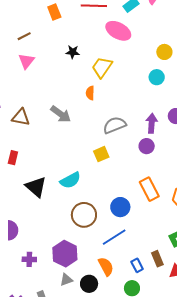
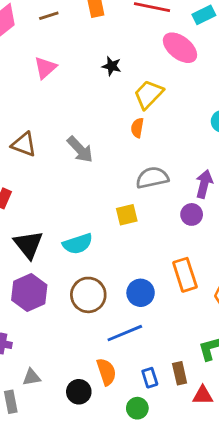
brown line: (24, 36) -> (49, 16), moved
orange semicircle: (90, 93) -> (137, 128), moved
purple hexagon: (65, 254) -> (29, 293), moved
gray triangle: (66, 280) -> (31, 377), moved

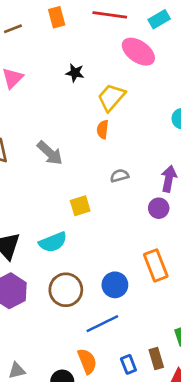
gray semicircle: (152, 178) -> (119, 176), size x0.6
yellow square: (127, 215) -> (80, 206), moved

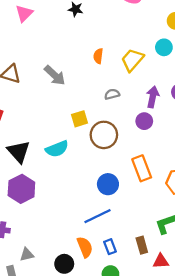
yellow trapezoid: (111, 97) -> (132, 60), moved
brown circle: (66, 290) -> (104, 135), moved
blue rectangle: (128, 364) -> (110, 247), moved

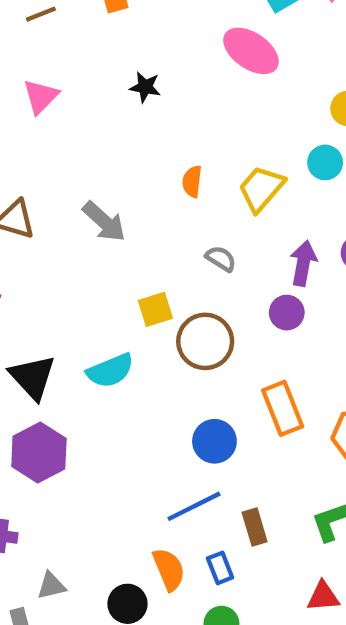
gray semicircle: (112, 94) -> (221, 259), turned 48
brown rectangle: (142, 245) -> (255, 527), moved

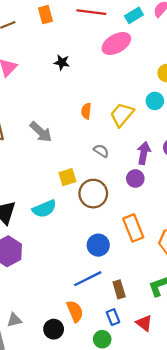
pink ellipse: (251, 51) -> (116, 43), turned -64
blue rectangle: (220, 568) -> (113, 317), moved
red triangle: (323, 596) -> (144, 323), moved, turned 42

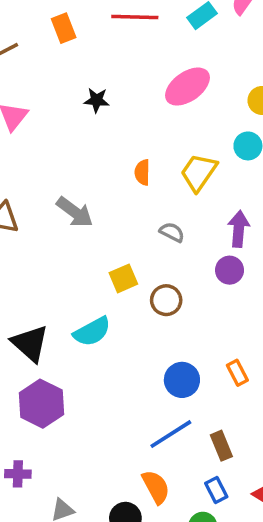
pink ellipse: (116, 43) -> (187, 87), moved
brown circle: (93, 194) -> (166, 300), size x0.7
orange rectangle: (133, 228) -> (237, 373), moved, size x0.6

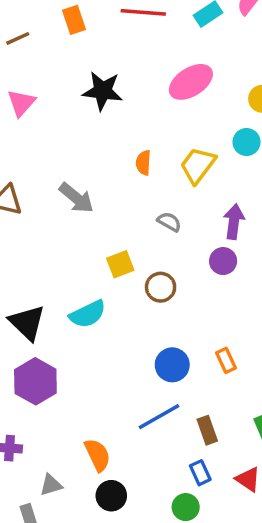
black star: (97, 100) -> (102, 91), size x1.6
orange semicircle: (156, 487) -> (97, 455), moved

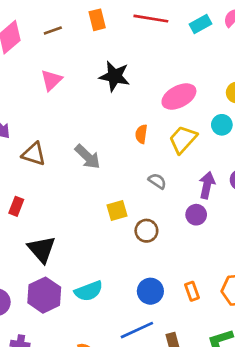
pink ellipse: (191, 82) -> (179, 97), moved
cyan semicircle: (88, 314) -> (89, 291), moved

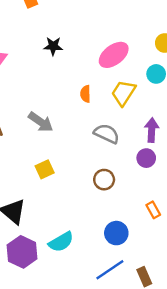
black star: (115, 76) -> (53, 46), size x0.7
gray semicircle: (157, 181) -> (107, 134), size x1.5
yellow square: (117, 211) -> (45, 169), moved
orange rectangle: (192, 291) -> (153, 210), moved

